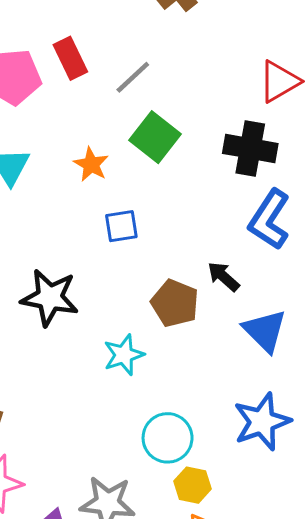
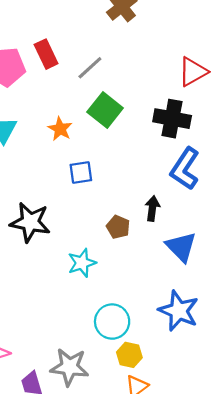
black arrow: (223, 277) -> (152, 208), turned 55
brown pentagon: (175, 303) -> (118, 227), size x0.7
blue star: (262, 422) -> (179, 311), turned -30

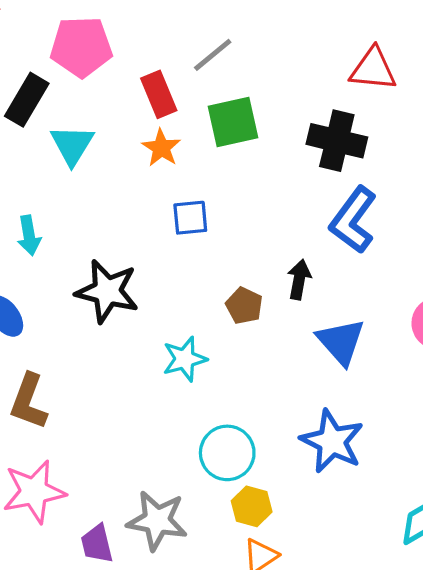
red rectangle: (46, 54) -> (159, 94), moved
red triangle: (193, 72) -> (373, 69), turned 32
green square: (105, 110) -> (233, 122), turned 36

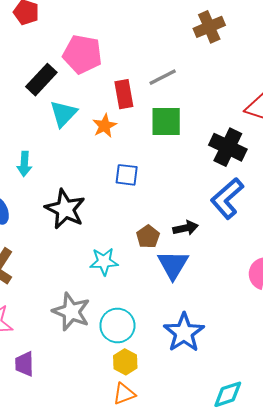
orange star: (161, 148) -> (105, 126), moved
black arrow: (299, 280) -> (186, 228), turned 55
blue triangle: (341, 342) -> (173, 265), moved
gray star: (157, 520) -> (71, 312), moved

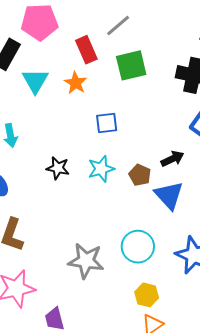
black star: (65, 209) -> (58, 168), size x0.6
cyan star: (104, 262) -> (101, 169), moved
cyan circle: (117, 326) -> (138, 247), moved

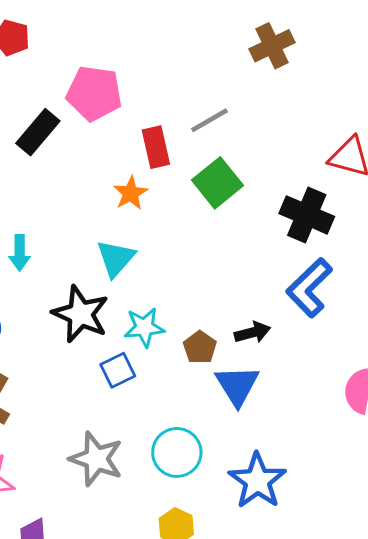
green square: (131, 65) -> (218, 183), turned -36
cyan triangle: (35, 81) -> (116, 258), moved
blue square: (107, 123) -> (118, 370), moved, turned -30
black star: (58, 168) -> (81, 314), size x1.6

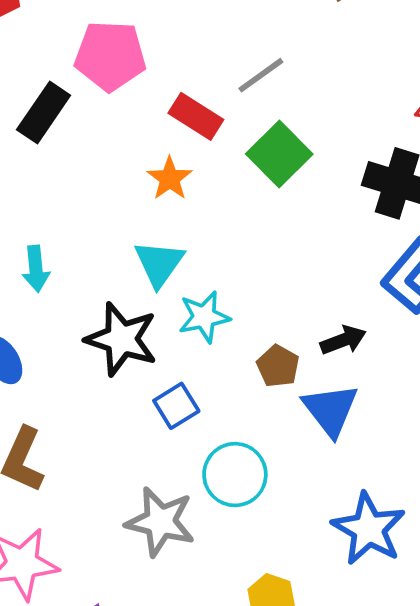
red rectangle: (156, 147) -> (196, 116), turned -39
cyan star: (144, 327) -> (204, 317), moved
cyan circle: (177, 452) -> (235, 475), moved

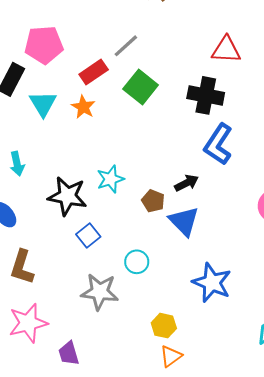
red rectangle: (196, 116) -> (94, 72), turned -60
cyan triangle: (159, 263) -> (43, 104), moved
blue square: (176, 406) -> (88, 235), moved
cyan circle: (235, 475) -> (137, 262), size x0.7

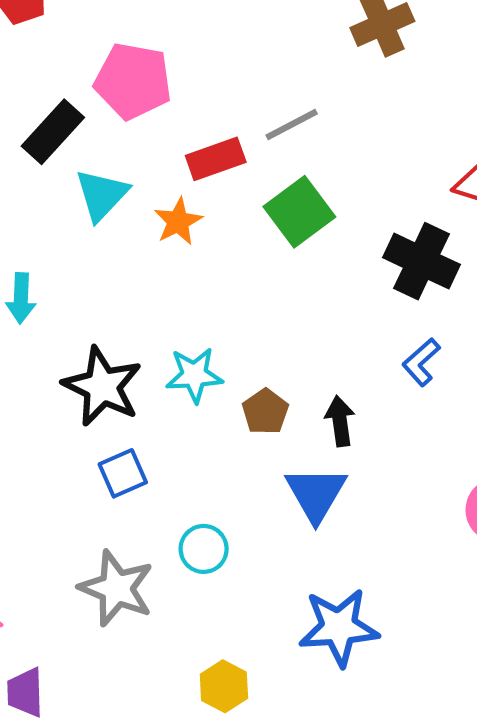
blue L-shape: (218, 144) -> (421, 362), size x0.6
black arrow: (186, 183) -> (340, 421), turned -85
brown pentagon: (153, 201) -> (265, 412), moved
blue star: (212, 283) -> (339, 627), turned 30

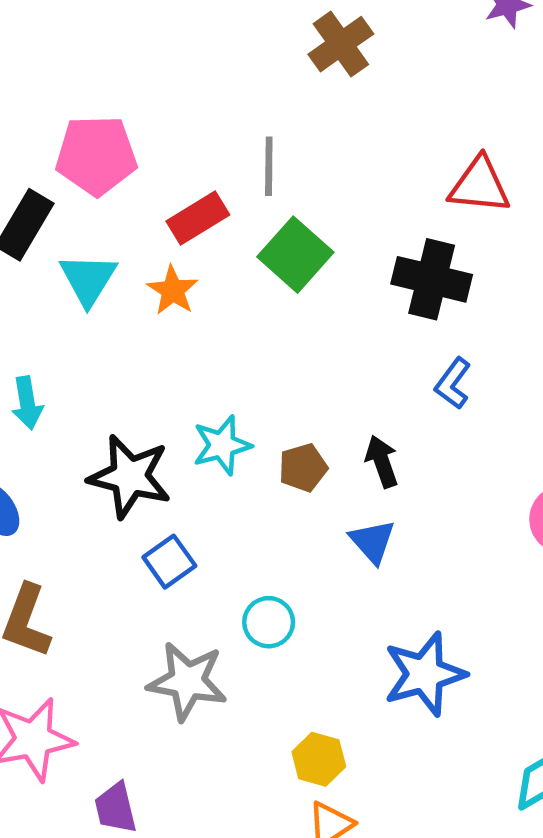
gray line: (292, 124) -> (269, 166), turned -50
brown pentagon: (265, 412) -> (303, 468), turned 30
blue triangle: (316, 494) -> (373, 542), size x0.7

